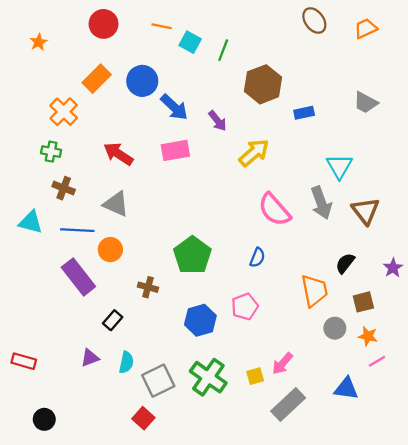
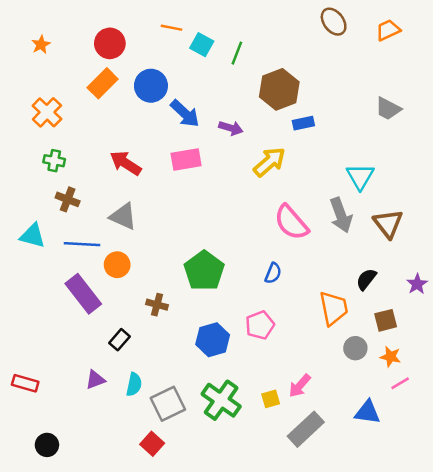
red circle: (104, 24) -> (110, 43), moved
orange cross: (64, 112) -> (47, 112), moved
blue rectangle: (304, 113) -> (303, 123), moved
purple arrow: (217, 121) -> (231, 128), turned -35

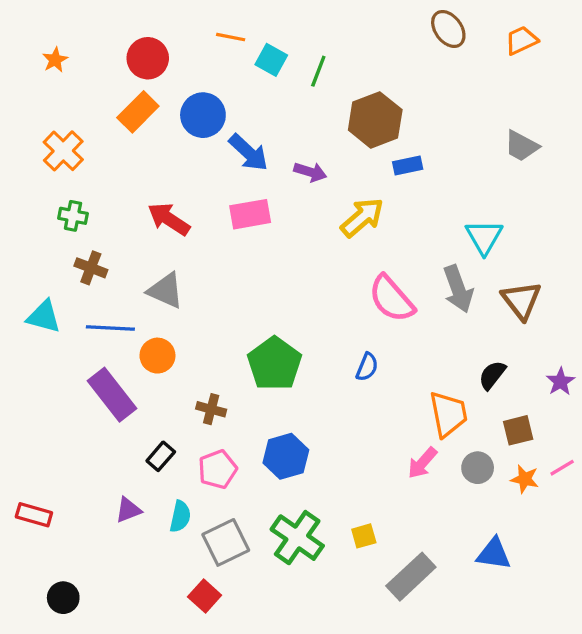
pink pentagon: (260, 325) -> (218, 469), moved
pink line: (400, 383) -> (562, 468), moved
pink arrow: (300, 386) -> (422, 463), moved

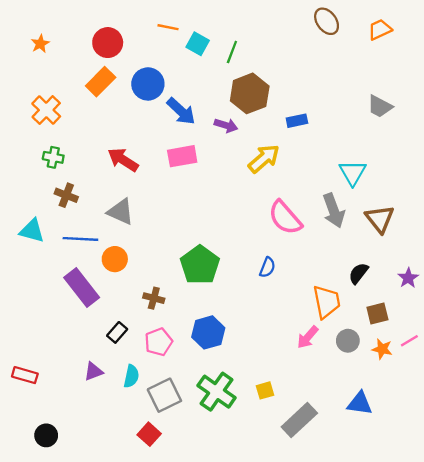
brown hexagon: (375, 120) -> (250, 93), moved

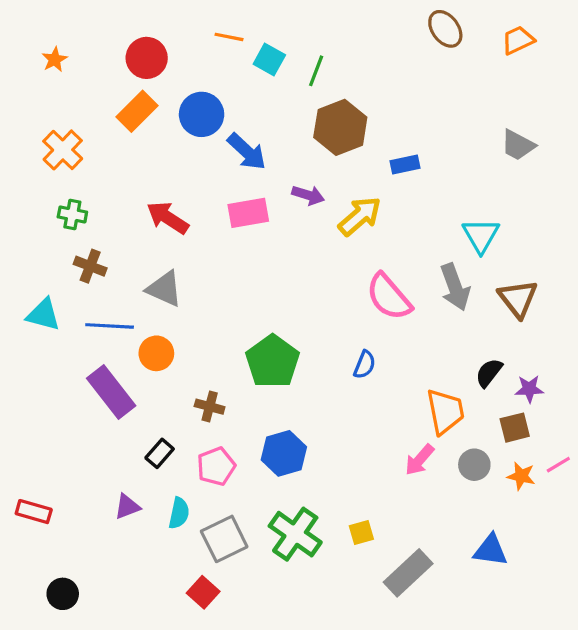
purple arrow: (226, 125) -> (308, 195), moved
purple star: (408, 278) -> (529, 389), moved, turned 30

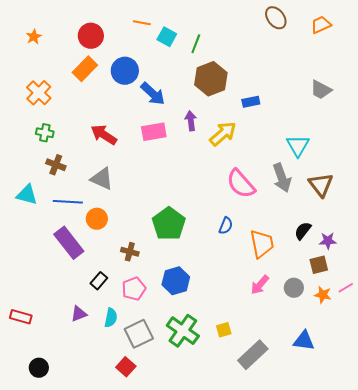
purple arrow: (308, 195) -> (191, 121), turned -114
orange trapezoid: (445, 411) -> (262, 244), moved

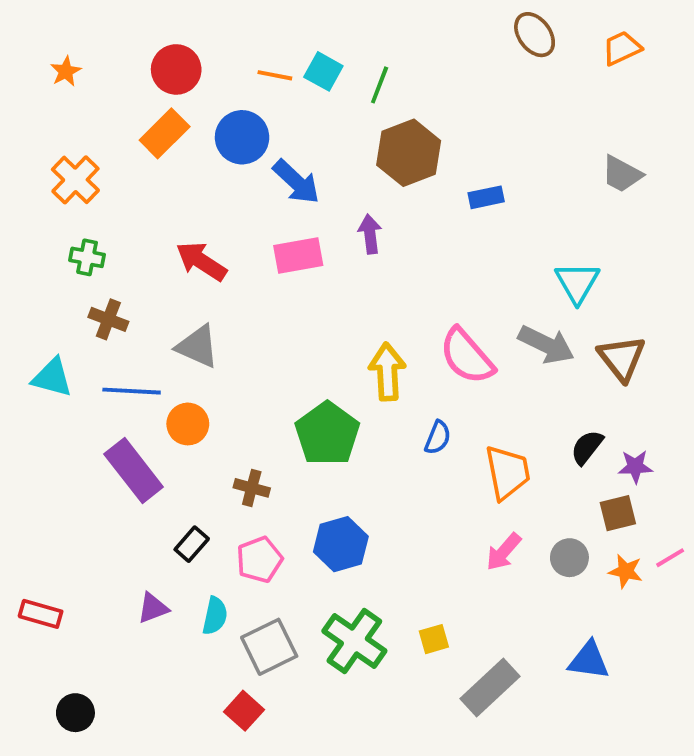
orange line: (142, 23) -> (275, 75), moved
yellow arrow: (223, 134) -> (387, 372), moved, turned -52
gray arrow: (282, 178) -> (546, 345), turned -44

